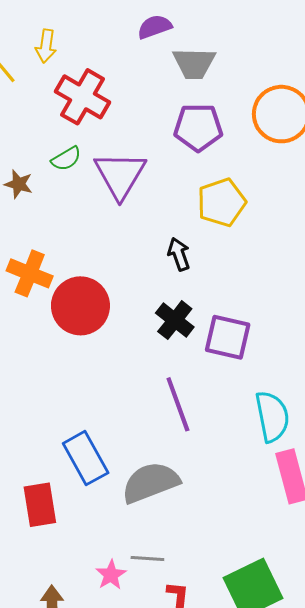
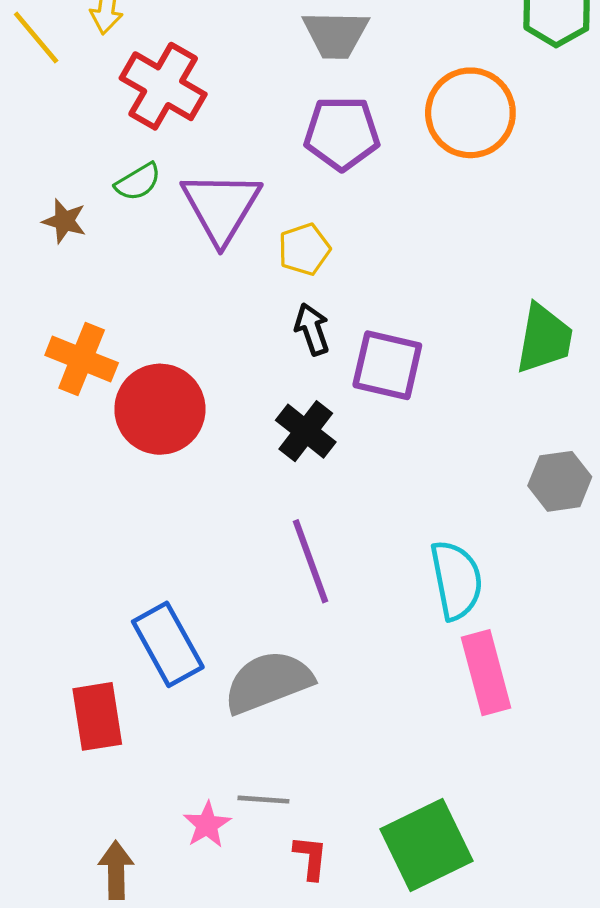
yellow pentagon: (222, 202) -> (304, 249), moved, size x0.7
purple square: (228, 337) -> (387, 365), moved

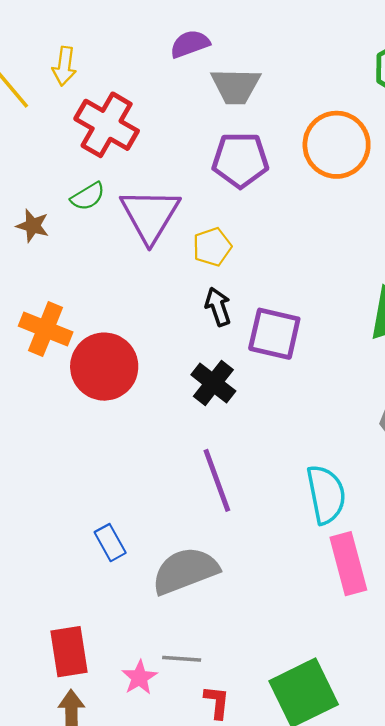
blue rectangle: (168, 644) -> (110, 543), size x0.6
red rectangle: (97, 716) -> (69, 652), moved

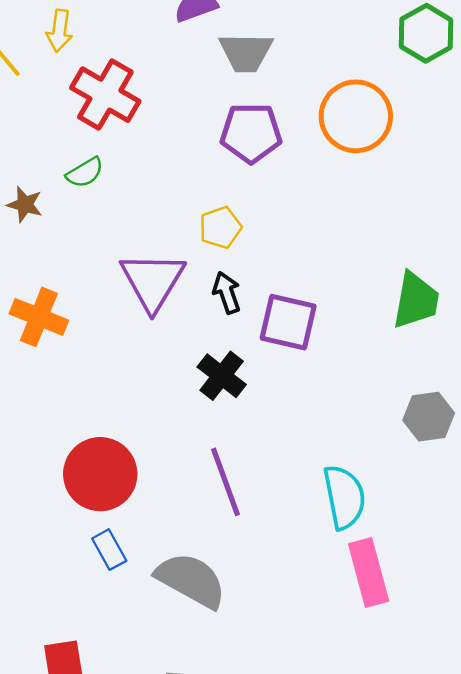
purple triangle: (150, 215) -> (153, 281), moved
red circle: (104, 367) -> (100, 474), moved
gray semicircle: (185, 571) -> (191, 580), turned 50

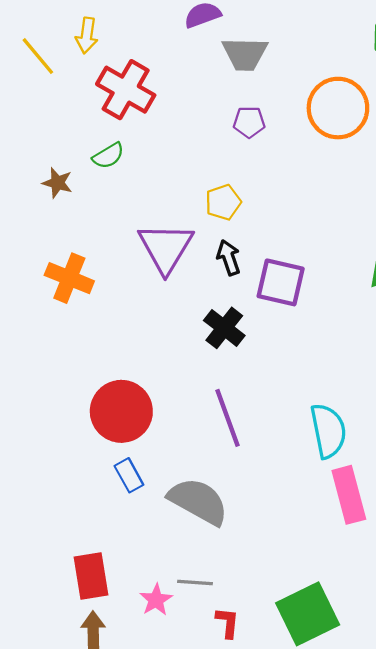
purple pentagon: (251, 133) -> (249, 122), size x0.6

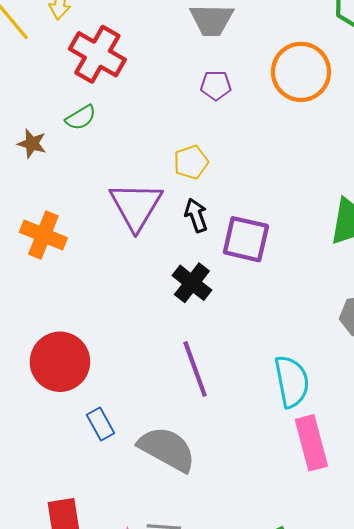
red circle: (121, 411) -> (60, 362), moved

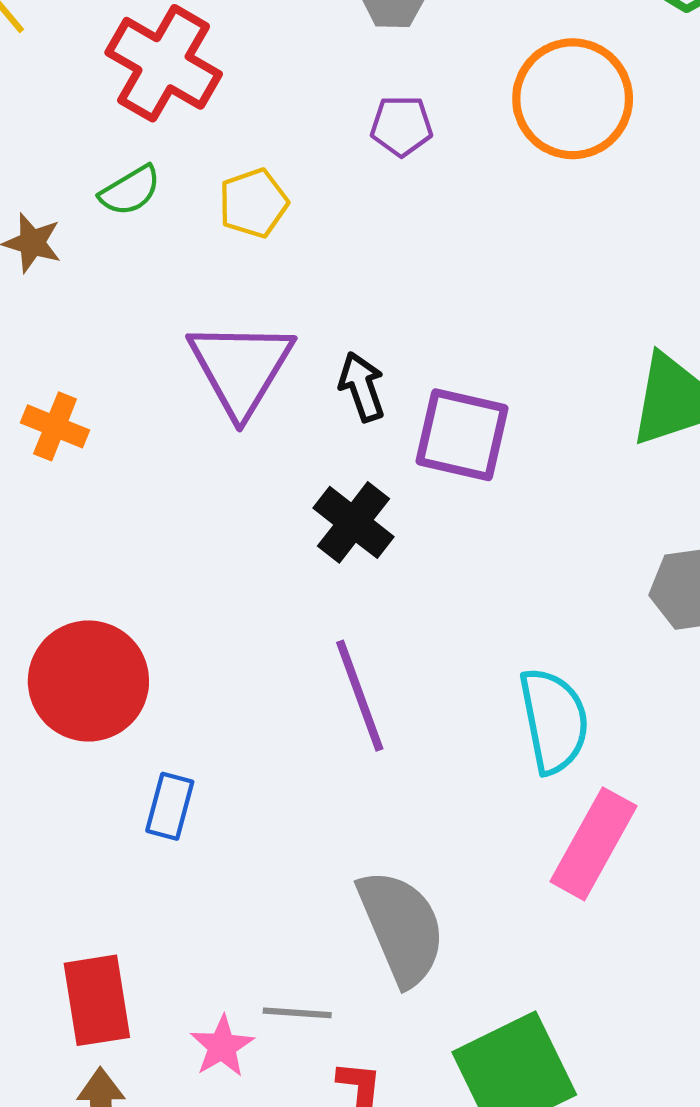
yellow pentagon: (191, 162) -> (253, 203), moved
orange cross: (43, 235) -> (55, 426), size x0.7
blue rectangle: (100, 424) -> (170, 806), turned 44
pink rectangle: (311, 443) -> (593, 844), turned 44
gray semicircle: (167, 449) -> (401, 927), moved, turned 38

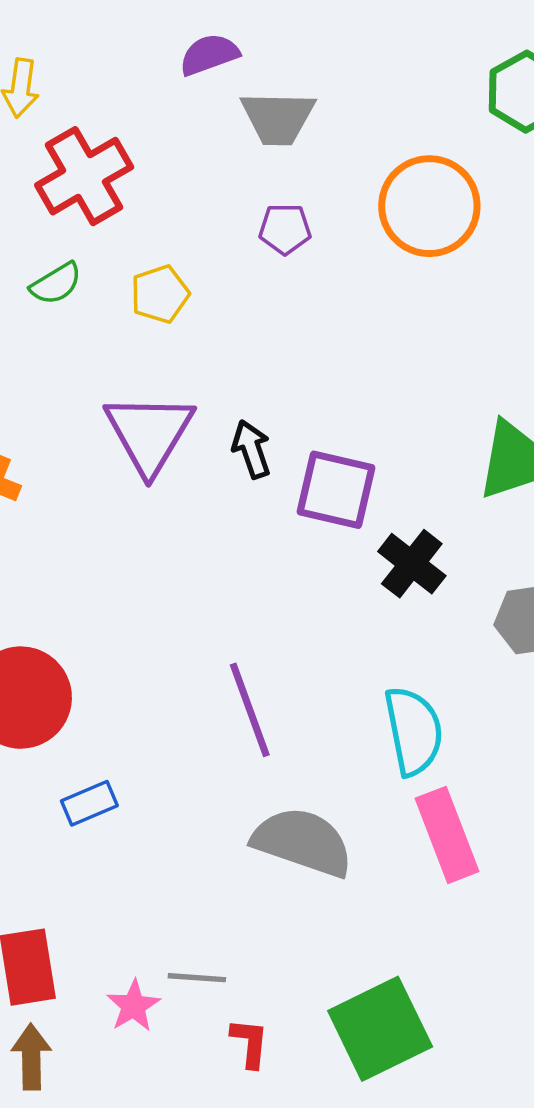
red cross: (164, 63) -> (84, 176), turned 30
black cross: (353, 522) -> (412, 564), moved
blue rectangle: (170, 806) -> (89, 803), turned 52
pink rectangle: (593, 844) -> (447, 835), turned -50
gray semicircle: (401, 927) -> (303, 842), moved, turned -48

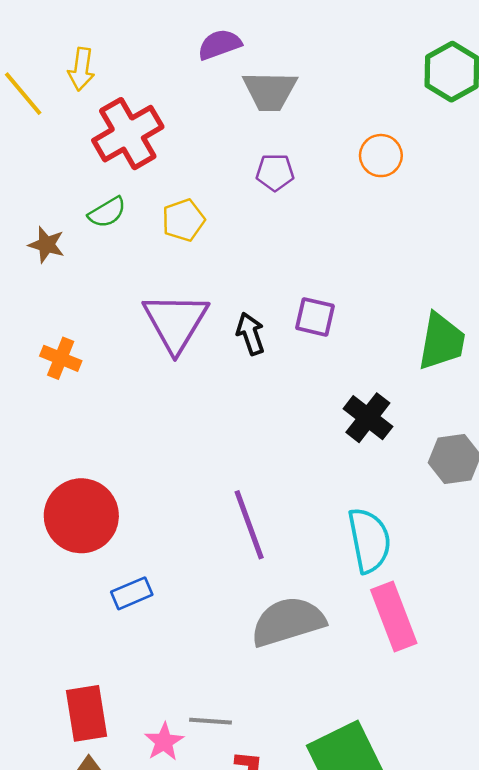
orange circle: (429, 206) -> (381, 156), size x0.6
purple square: (336, 490) -> (315, 317), moved, size x0.7
gray semicircle: (303, 842) -> (288, 622), turned -36

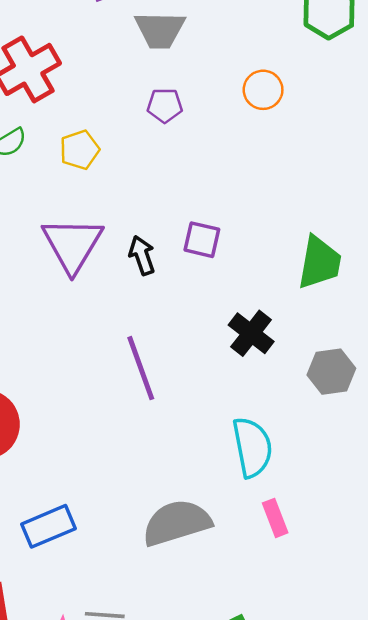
purple line: (249, 525) -> (141, 368), moved
blue rectangle: (132, 593) -> (48, 526), moved, size x1.4
pink rectangle: (394, 617) -> (275, 518), size x0.6

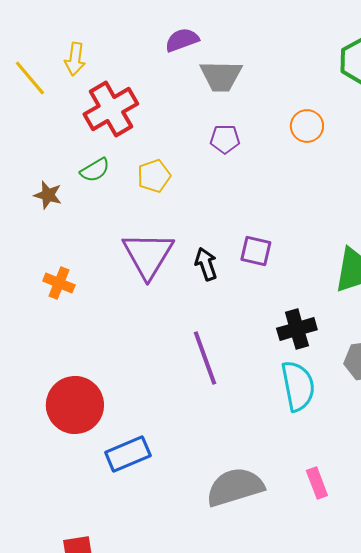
black cross: (251, 333) -> (297, 329), turned 36
cyan semicircle: (252, 447) -> (298, 386), moved
blue rectangle: (48, 526) -> (128, 454), moved

